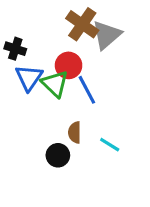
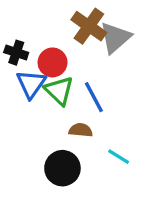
red circle: (69, 65) -> (53, 62), moved
brown semicircle: (75, 132) -> (81, 130), moved, turned 95
black circle: (58, 155) -> (62, 168), size x1.4

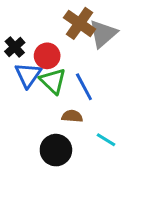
black cross: (16, 53) -> (15, 47), turned 30

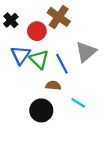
gray triangle: (103, 34) -> (86, 52), moved
black cross: (15, 47) -> (11, 20), moved
red circle: (47, 56) -> (37, 31), moved

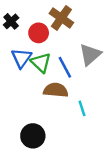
brown semicircle: (53, 85) -> (56, 90), size x1.5
cyan line: (78, 103) -> (82, 108), turned 40
black circle: (41, 110) -> (33, 136), moved

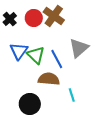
red circle: (39, 33) -> (34, 18), moved
black circle: (33, 136) -> (30, 104), moved

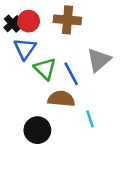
brown cross: (54, 16) -> (67, 20), turned -30
red circle: (34, 18) -> (29, 21), moved
blue triangle: (19, 51) -> (25, 49), moved

